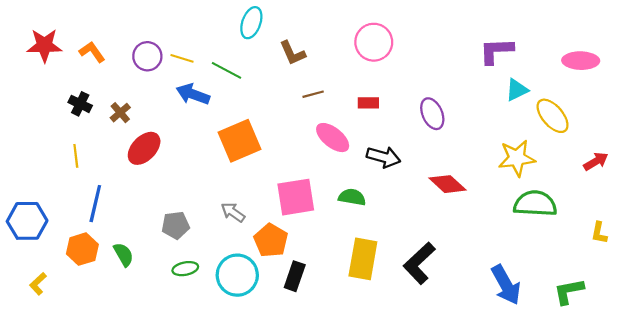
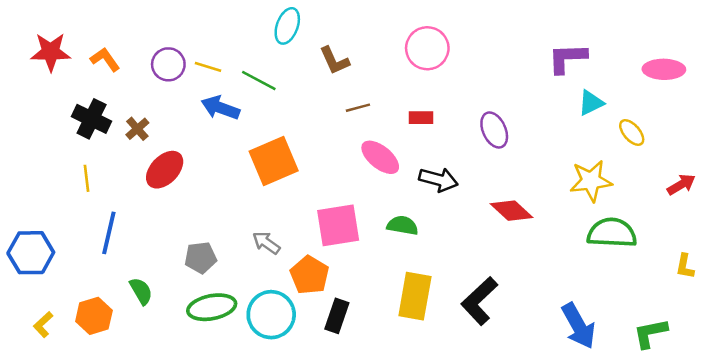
black cross: (80, 104) -> (92, 119), size x1.4
yellow ellipse: (553, 116) -> (632, 133), size x0.7
orange hexagon: (82, 249) -> (94, 316), moved
green ellipse: (185, 269) -> (212, 307), size x1.6

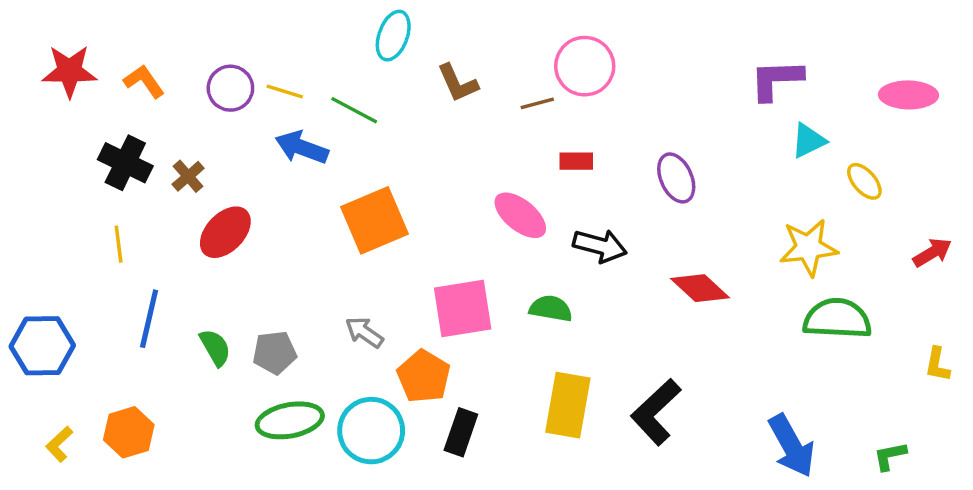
brown line: (358, 108) -> (537, 103), moved
green semicircle: (141, 291) -> (215, 348), moved
green L-shape: (650, 333) -> (890, 456), size x0.7

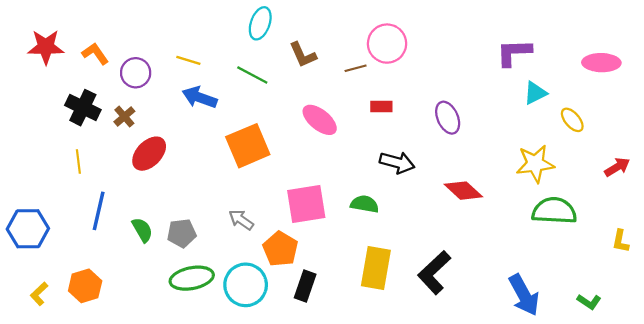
purple circle: (230, 88) -> (136, 73), moved
green line: (354, 110) -> (252, 75), moved
pink ellipse: (520, 215) -> (320, 120), moved
green L-shape: (890, 456) -> (589, 302), turned -135

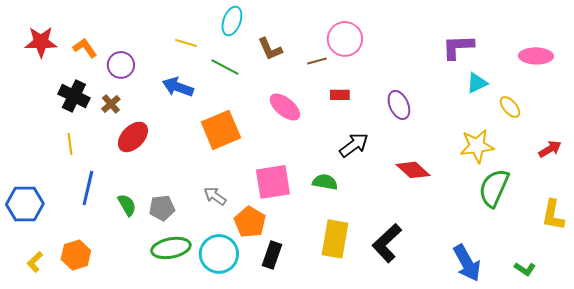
yellow line: (188, 60) -> (186, 43), moved
black arrow: (397, 163) -> (354, 145), turned -52
green semicircle: (554, 211) -> (494, 188), turned -69
yellow L-shape: (620, 241) -> (553, 215), size x1.5

